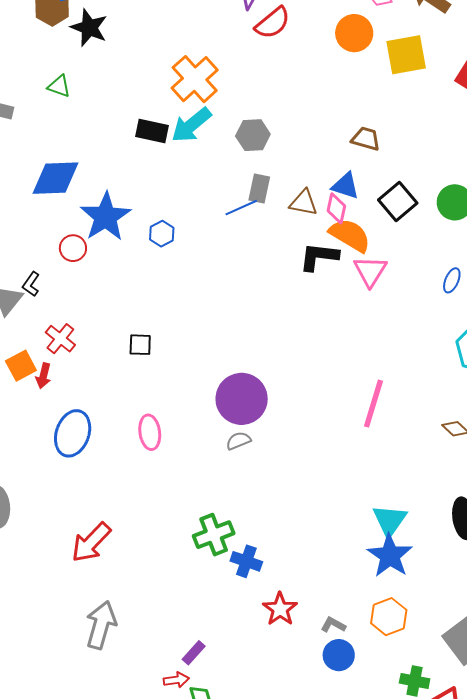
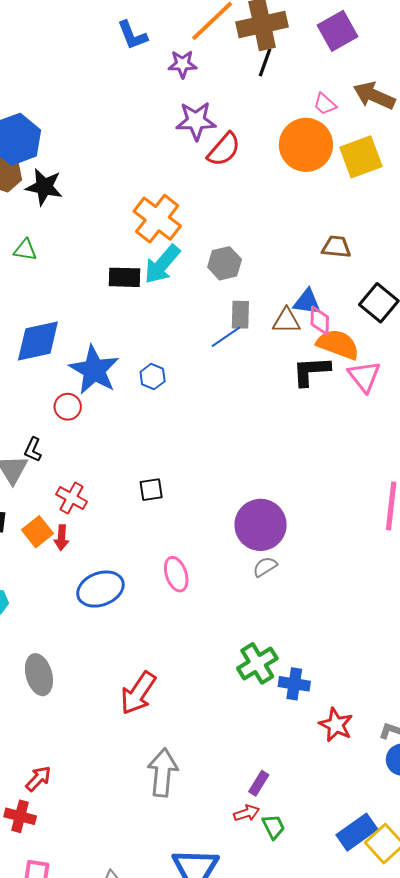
orange circle: (354, 33) -> (306, 145), size x1.4
blue triangle: (345, 186) -> (307, 302), moved
blue ellipse: (73, 433) -> (100, 589), turned 60

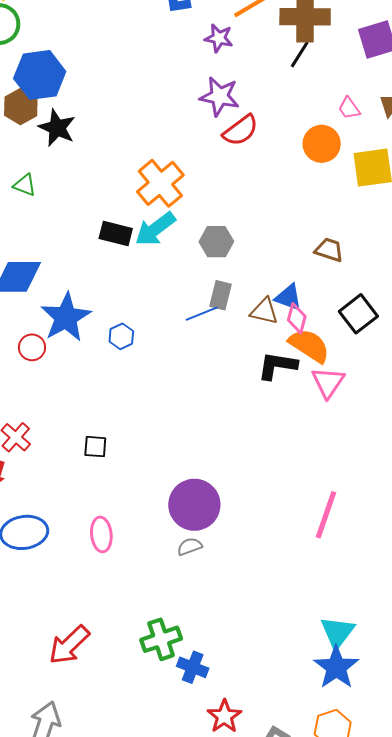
orange circle: (306, 145) -> (322, 144), size x0.7
red arrow: (138, 693) -> (69, 645), moved

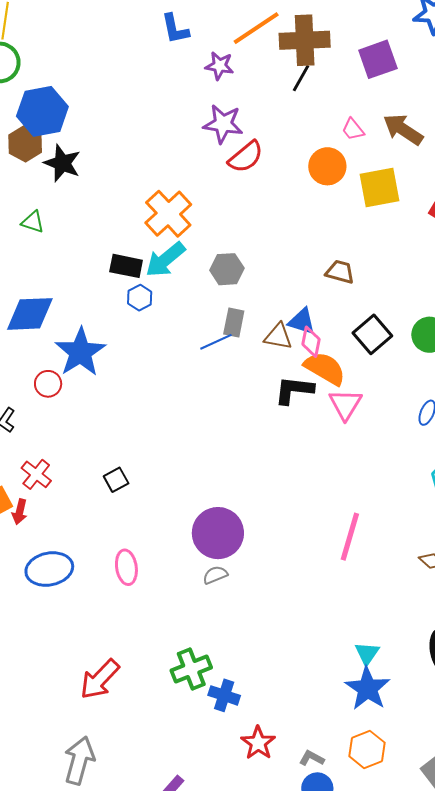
blue hexagon: (121, 336) -> (140, 298), moved
black square: (95, 447) -> (116, 480), turned -30
cyan triangle: (337, 632) -> (367, 653), size x0.7

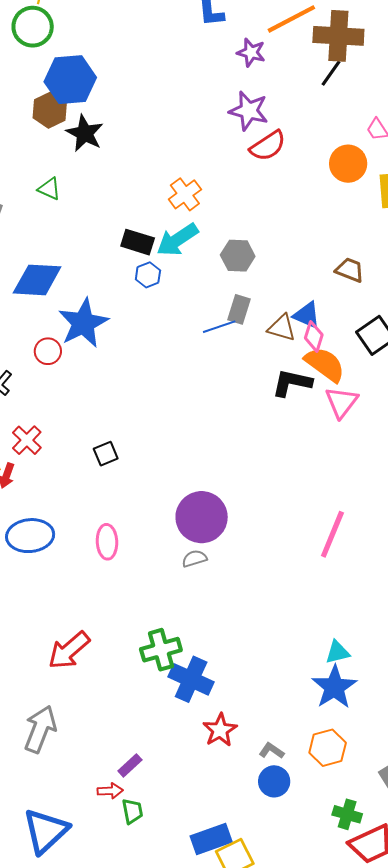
orange cross: (168, 214) -> (185, 194), size x0.7
cyan triangle: (367, 653) -> (337, 652), turned 36
blue cross: (224, 695) -> (191, 679), size x1.4

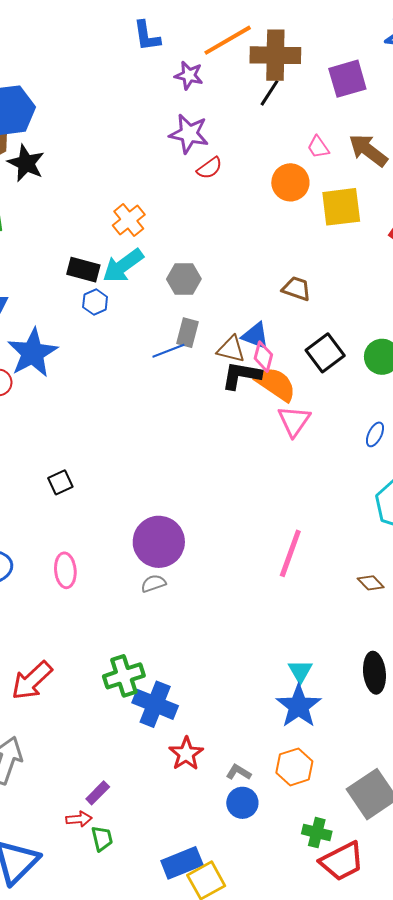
red semicircle: (268, 146) -> (209, 168), size x0.7
black L-shape: (292, 383) -> (241, 375), moved
cyan triangle: (337, 652) -> (300, 671), turned -44

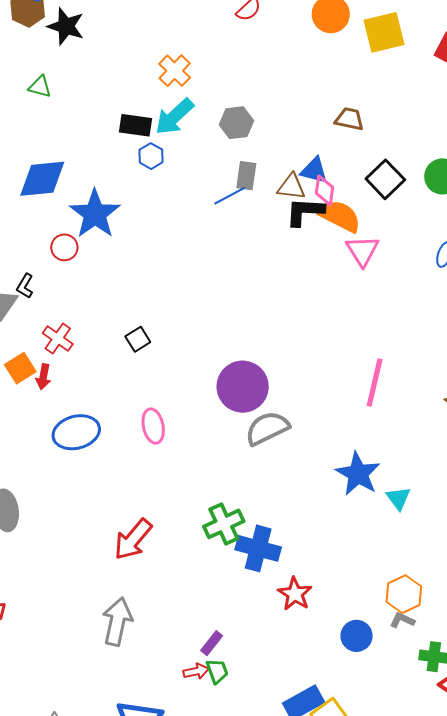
gray semicircle: (153, 583) -> (267, 428), moved, size x1.8
blue star: (299, 706) -> (358, 474), moved
gray L-shape: (239, 772) -> (402, 620), moved
green trapezoid: (102, 839) -> (217, 671), moved

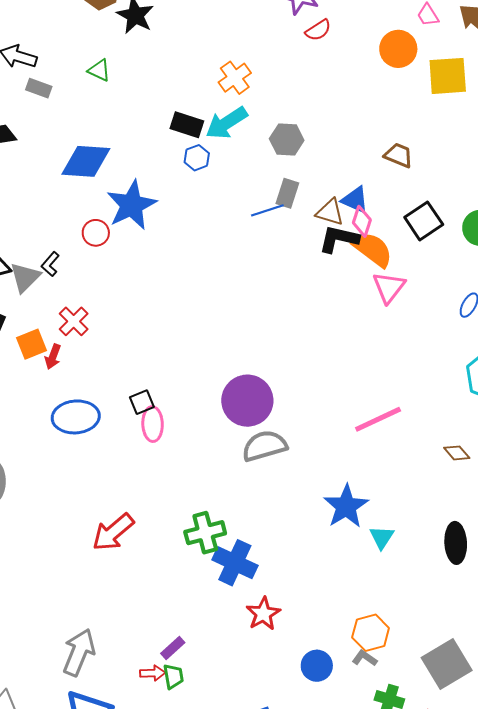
black square: (138, 339) -> (142, 402), moved
pink line: (375, 383) -> (378, 419), turned 42
gray arrow: (117, 622) -> (79, 652), moved

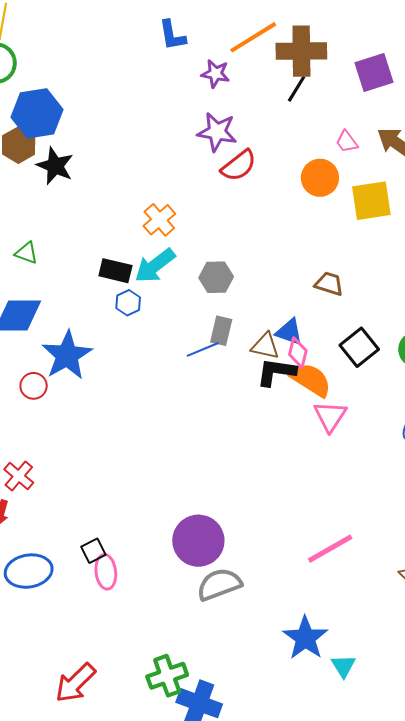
red semicircle: (318, 30) -> (239, 166), size x1.4
green triangle: (99, 70) -> (26, 253), moved

